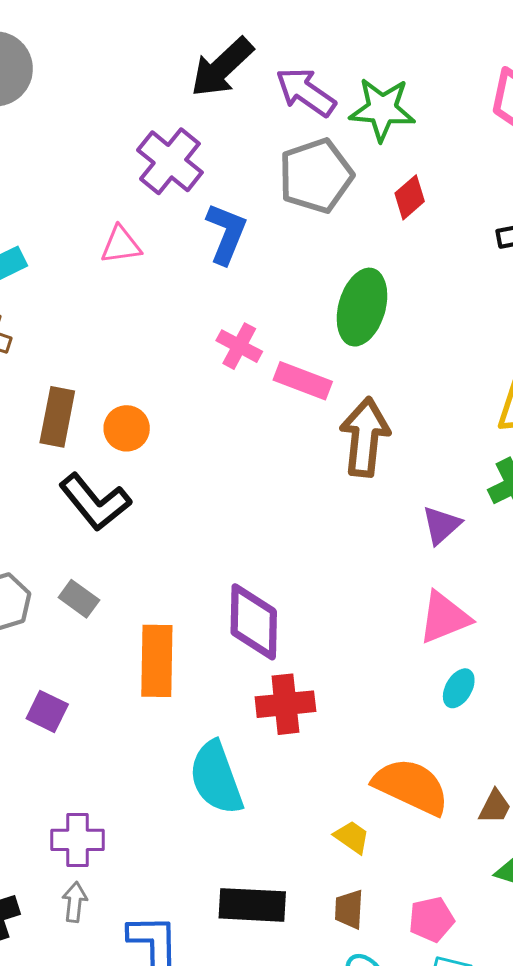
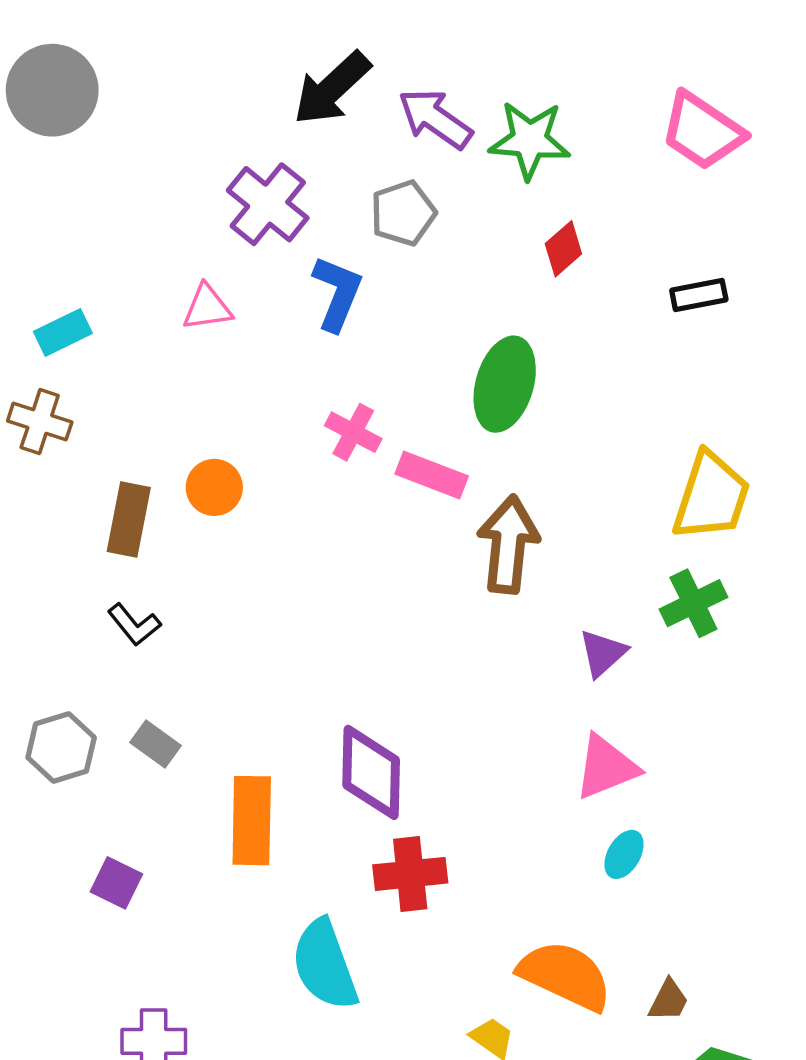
gray pentagon: (316, 176) -> (403, 213), moved, size x0.7
orange circle: (127, 428) -> (214, 487), moved
black L-shape: (95, 502) -> (134, 625), moved, size x0.6

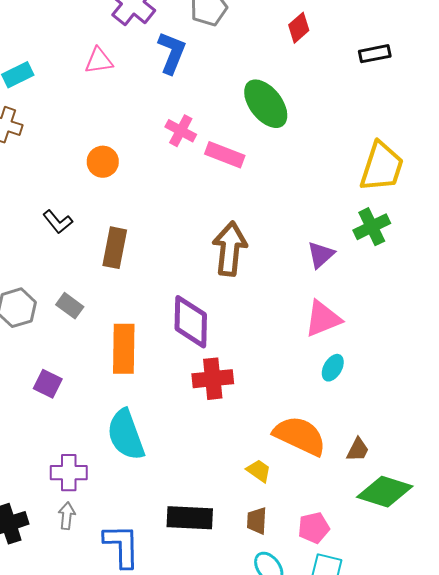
green ellipse: (505, 384) -> (266, 104), turned -54
brown rectangle: (129, 519) -> (115, 248), moved
brown arrow: (508, 544) -> (230, 249), moved
black L-shape: (134, 625) -> (58, 222), moved
cyan semicircle: (325, 965) -> (126, 435), moved

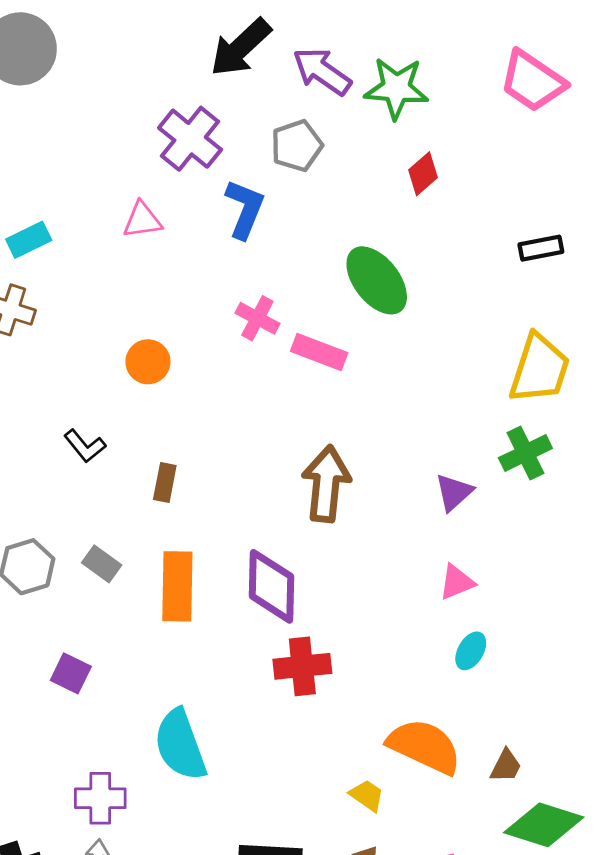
black rectangle: (375, 54) -> (541, 248), moved
brown rectangle: (115, 248) -> (165, 482), size x0.7
pink triangle: (323, 319) -> (457, 582), size x0.7
orange rectangle: (124, 349) -> (177, 586), moved

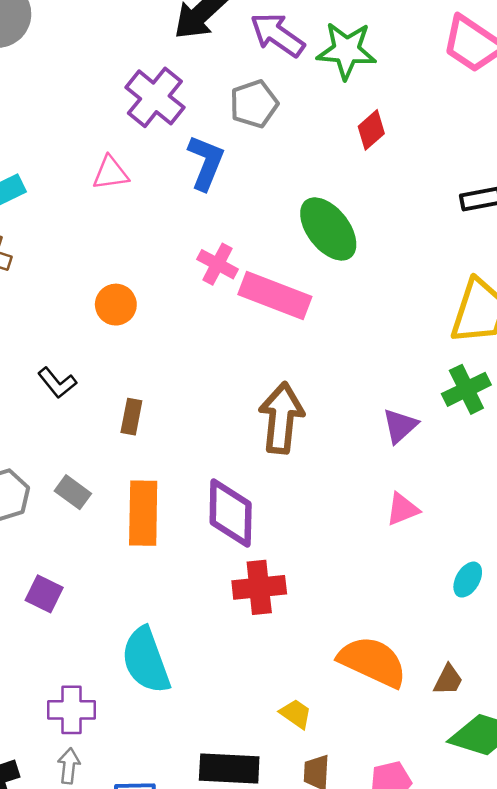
pink rectangle: (319, 352) -> (275, 295), size x1.4
cyan ellipse: (471, 651) -> (468, 580), moved
yellow trapezoid: (367, 795) -> (296, 714), moved

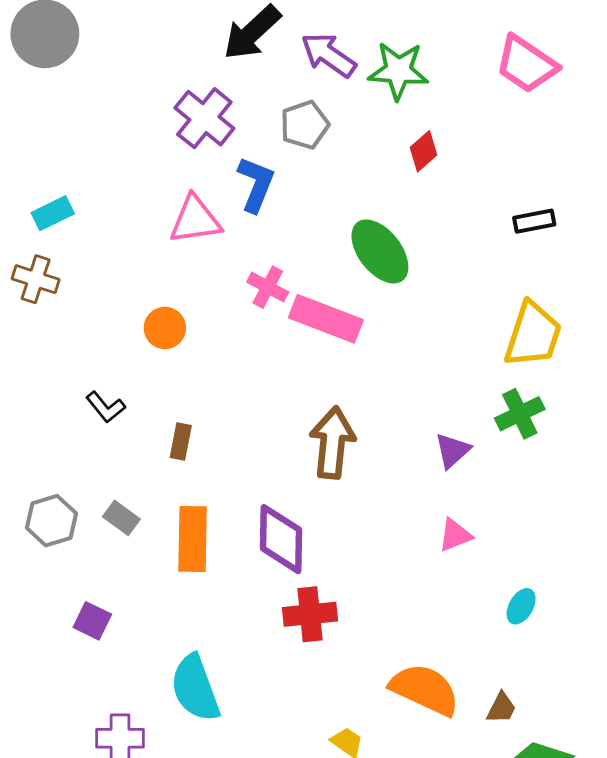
pink triangle: (111, 173) -> (195, 220), moved, size x1.4

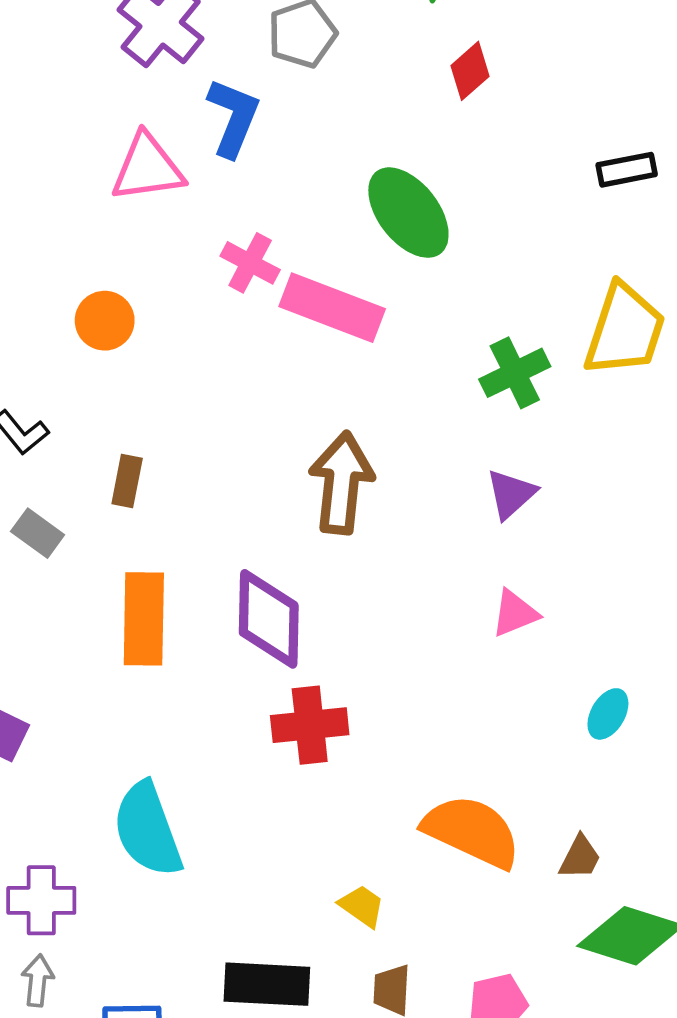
green cross: (520, 414) -> (515, 373), moved
gray rectangle: (121, 518) -> (38, 533), moved

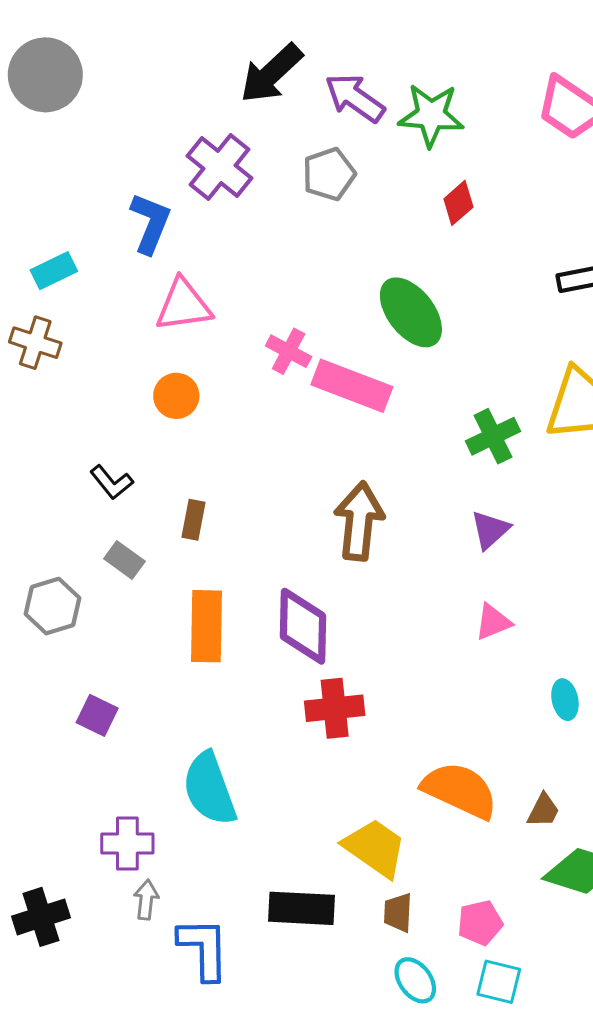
blue L-shape: (233, 117) -> (150, 223), moved
pink triangle: (148, 168) -> (183, 305), moved
cyan ellipse: (608, 714) -> (565, 700), turned -42
yellow trapezoid: (362, 906) -> (375, 848), size x1.8
gray arrow: (38, 980) -> (146, 900), moved

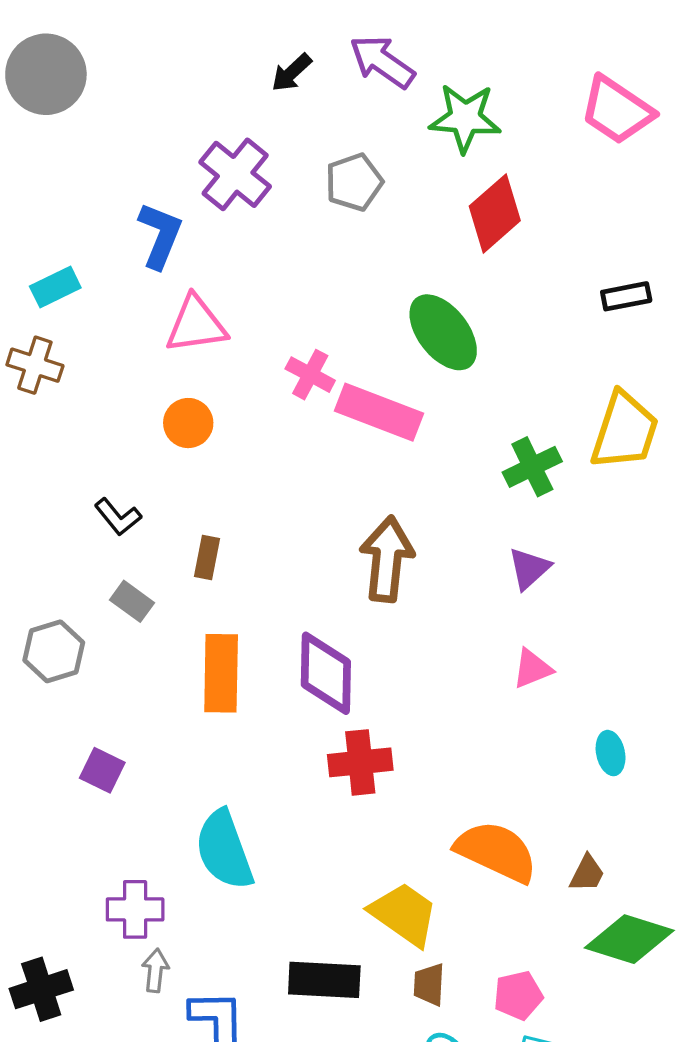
black arrow: (271, 73) -> (291, 73), size x0.6
purple arrow: (355, 98) -> (382, 62), moved
red diamond: (458, 203) -> (495, 213), size x1.6

